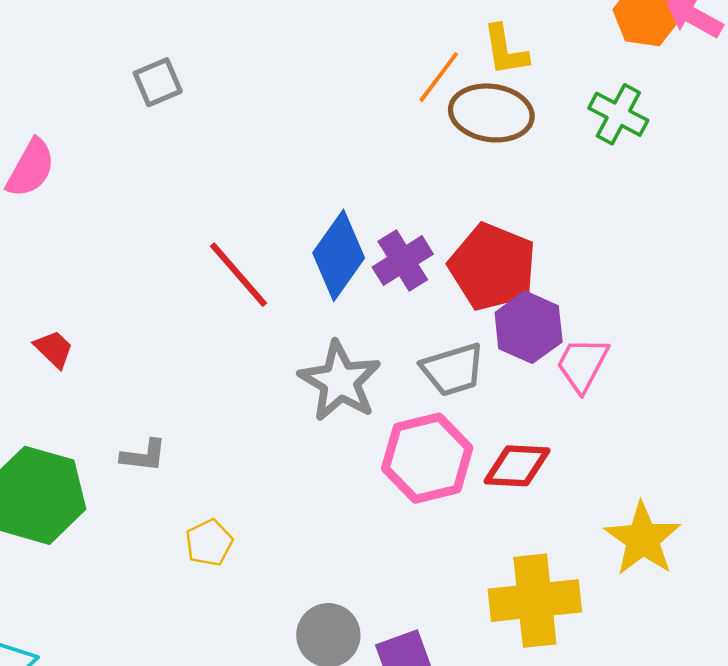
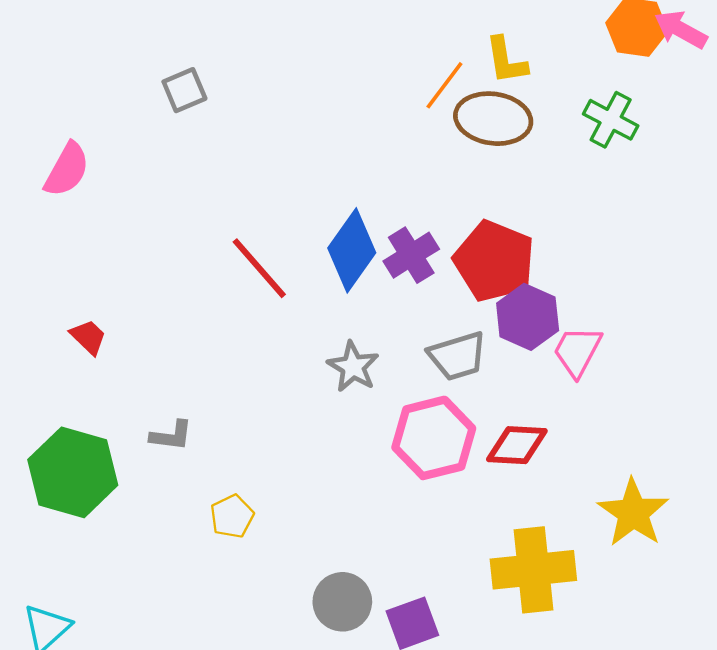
gray star: (340, 381) -> (353, 367), size x0.7

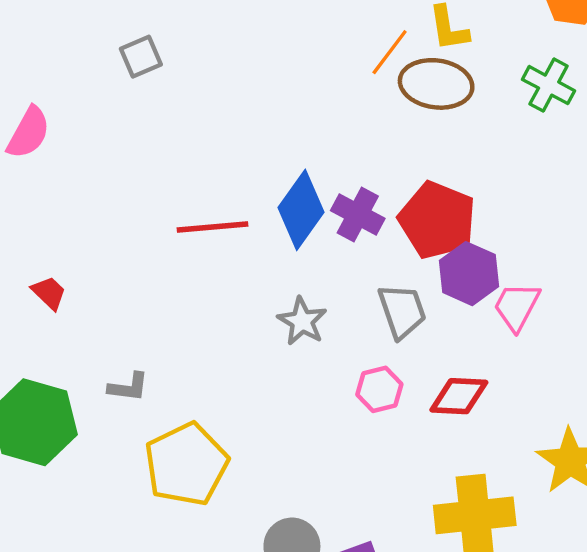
purple cross: (411, 255) -> (358, 214), turned -30
red line: (259, 268) -> (212, 227), turned -54
gray trapezoid: (458, 356) -> (402, 311), turned -92
pink hexagon: (434, 438) -> (379, 389), size x0.6
yellow pentagon: (232, 516) -> (186, 464), size x2.0

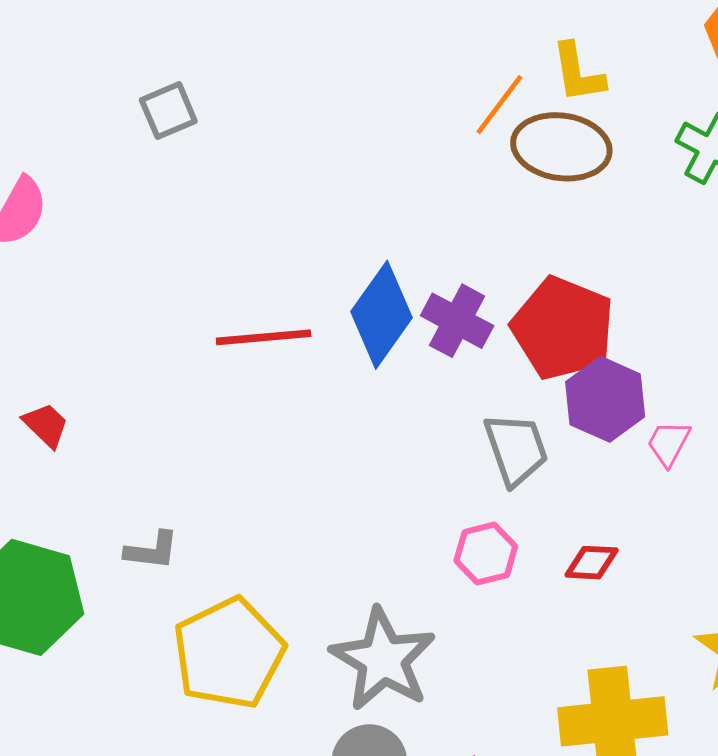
pink trapezoid: (517, 306) -> (669, 443), size x0.7
gray star: (302, 321) -> (383, 659), moved, size x1.6
red diamond: (459, 396) -> (592, 563), size x0.7

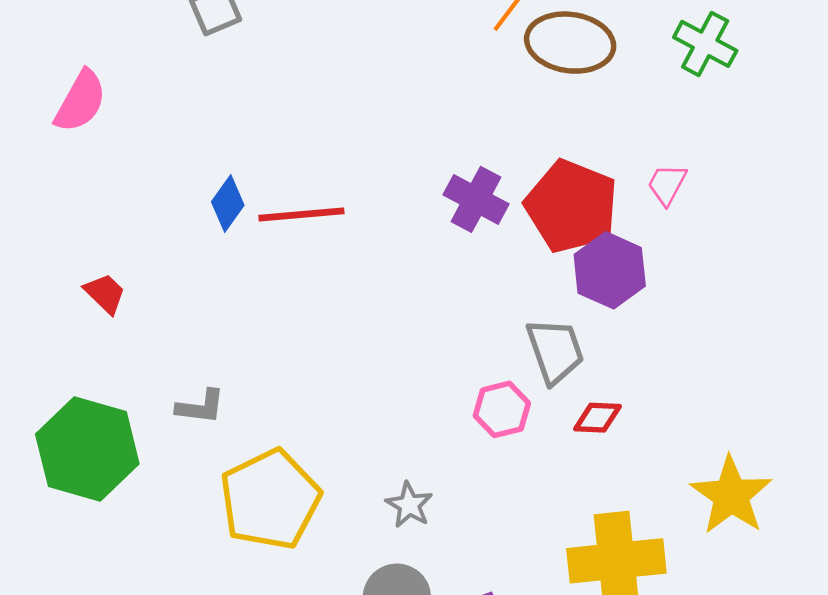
blue diamond: (381, 315) -> (228, 204), moved, size x0.6
pink trapezoid: (669, 443) -> (667, 184), moved
gray trapezoid: (516, 449) -> (555, 351), moved
gray star: (383, 659) -> (409, 505), size x0.5

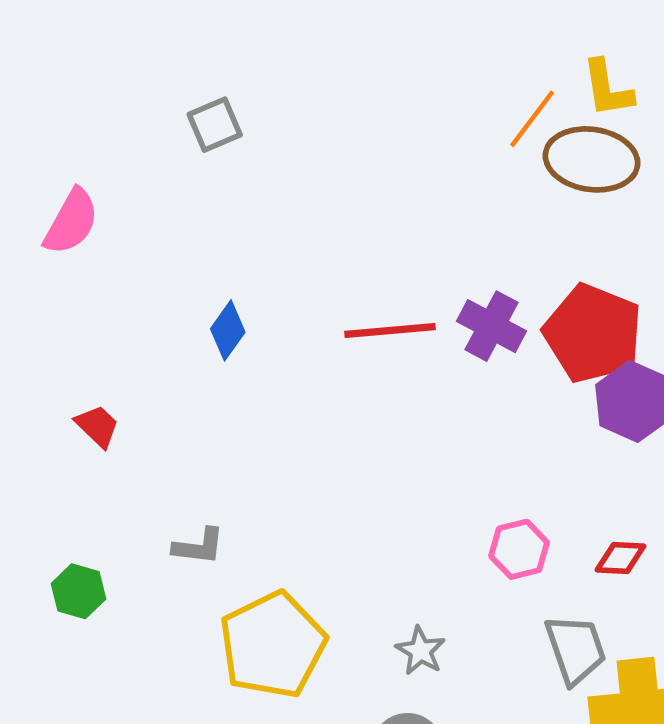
red line: (301, 214) -> (390, 330), moved
gray trapezoid: (555, 351) -> (576, 649), moved
green hexagon: (87, 449) -> (78, 591), size x0.5

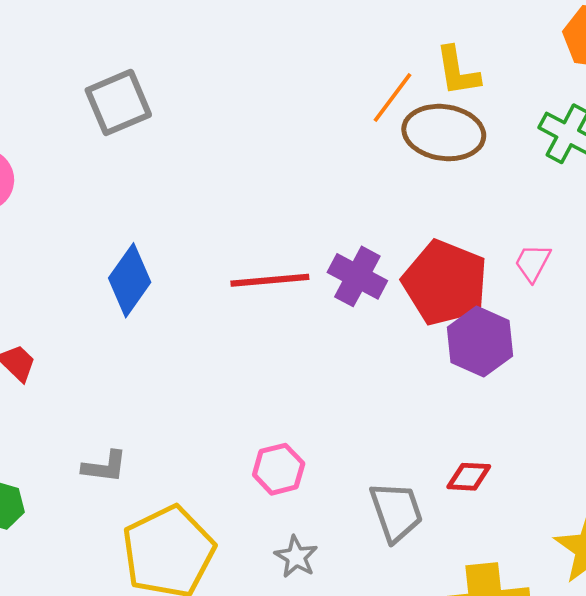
gray square: (215, 125) -> (118, 102), size x1.4
blue diamond: (228, 330) -> (130, 280), size x1.4
pink hexagon: (519, 549) -> (279, 469), moved
gray trapezoid: (576, 649) -> (396, 512), moved

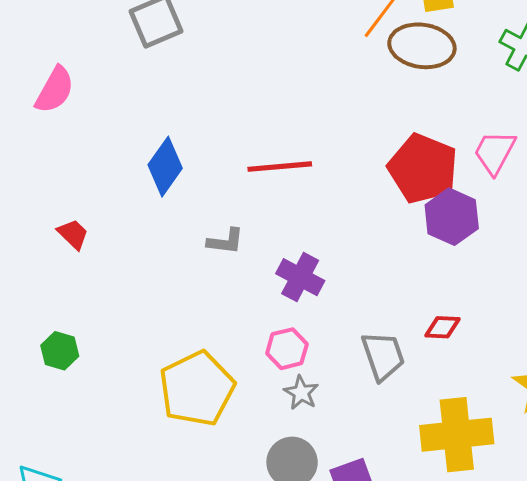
pink trapezoid: (533, 263) -> (495, 152), size x1.4
purple cross: (357, 276) -> (300, 277), moved
gray L-shape: (105, 467) -> (226, 241), moved
pink hexagon: (279, 469) -> (287, 349), moved

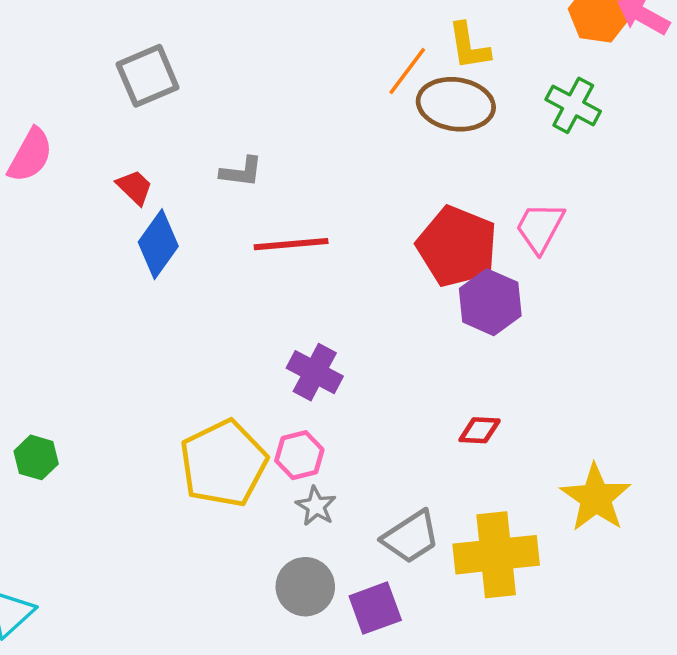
red trapezoid: (73, 234) -> (135, 187), moved
gray L-shape: (226, 241) -> (241, 172), moved
gray trapezoid: (383, 356) -> (411, 537), moved, turned 76
yellow pentagon: (197, 389) -> (223, 463), moved

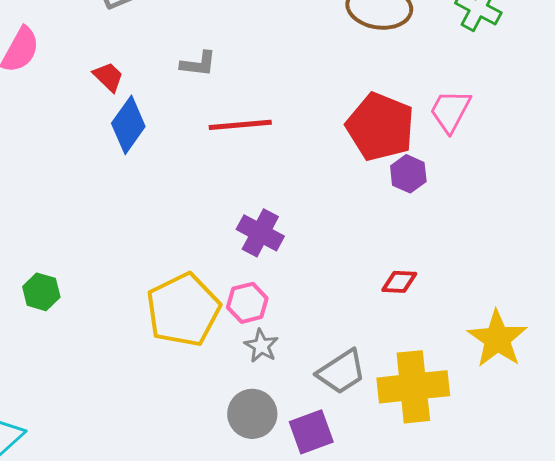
purple hexagon: (490, 302) -> (408, 174), size x0.7
green hexagon: (36, 457) -> (41, 292), moved

